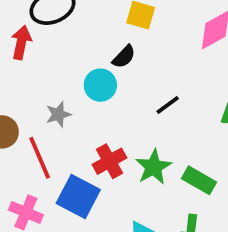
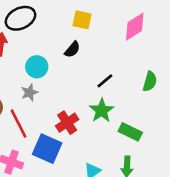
cyan circle: (100, 85) -> (37, 67), moved
green star: (154, 167) -> (102, 111), moved

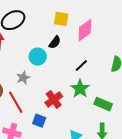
pink diamond: (135, 27) -> (85, 30), moved
cyan circle: (37, 67) -> (38, 57), moved
blue square: (47, 149) -> (39, 121), size x0.6

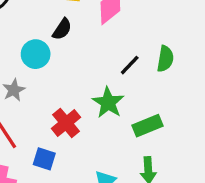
black line: (81, 65) -> (130, 65), moved
green rectangle: (103, 104) -> (147, 126), turned -42

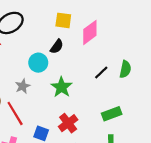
green star: (108, 103) -> (62, 87), moved
red cross: (66, 123) -> (68, 123), moved

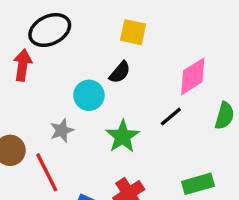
pink diamond: (90, 32) -> (193, 76), moved
black line: (101, 73) -> (171, 117), moved

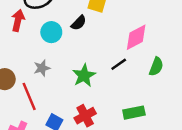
black semicircle: (120, 72) -> (79, 23), moved
cyan circle: (89, 95) -> (51, 32), moved

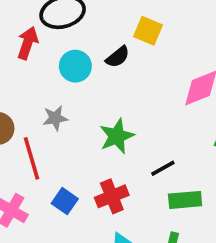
black line: (119, 64) -> (163, 168), moved

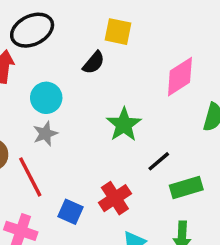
cyan circle: (75, 66) -> (46, 98), moved
green star: (117, 136) -> (124, 125), moved

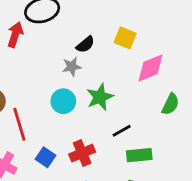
yellow square: (118, 32) -> (125, 38), moved
cyan circle: (46, 98) -> (63, 101), moved
gray star: (45, 134) -> (72, 67), moved

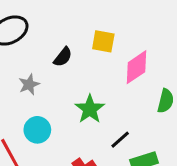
gray star: (72, 67) -> (29, 84), moved
cyan circle: (63, 101) -> (37, 130), moved

